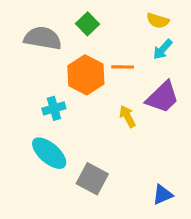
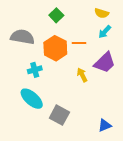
gray semicircle: (43, 38) -> (22, 37), moved

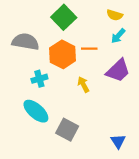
green square: (56, 15) -> (64, 17), size x1.5
yellow arrow: (82, 75) -> (83, 85), moved
blue triangle: (105, 125) -> (118, 141), turned -40

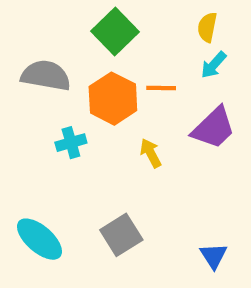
yellow semicircle: (115, 15) -> (207, 27), turned 84
cyan ellipse: (36, 111) -> (40, 239), moved
gray square: (67, 130) -> (121, 235), turned 30

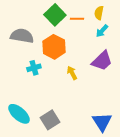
orange line: (161, 88) -> (77, 19), moved
gray square: (121, 235) -> (50, 120), moved
blue triangle: (214, 256) -> (102, 122), size x1.5

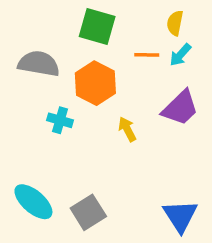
green square: (55, 15) -> (97, 27), turned -30
orange line: (77, 19) -> (147, 55), moved
cyan cross: (34, 68) -> (60, 120), turned 32

